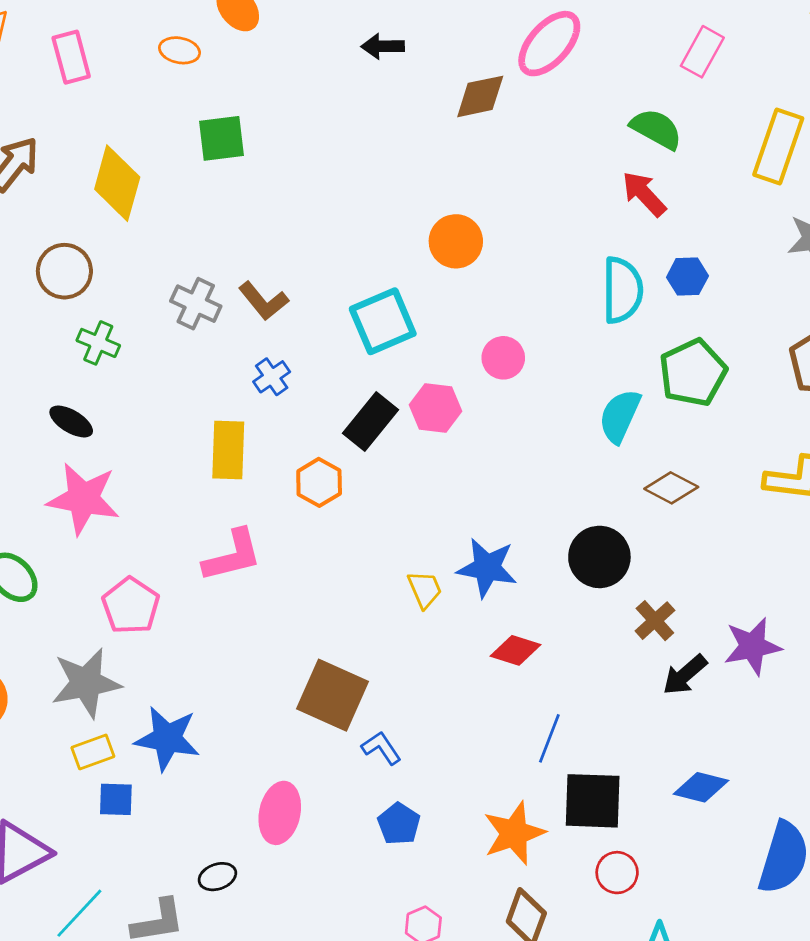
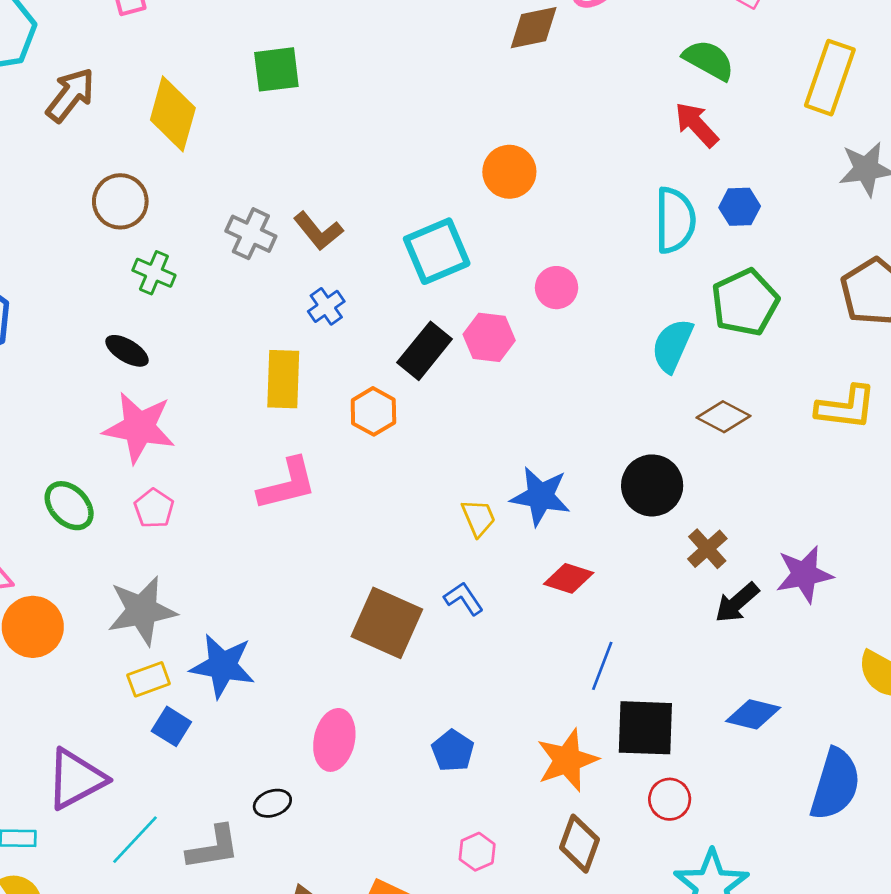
pink pentagon: (131, 606) -> (154, 508), moved, size x0.7
blue L-shape: (381, 748) -> (464, 599), moved
blue square: (116, 799) -> (171, 726), turned 30

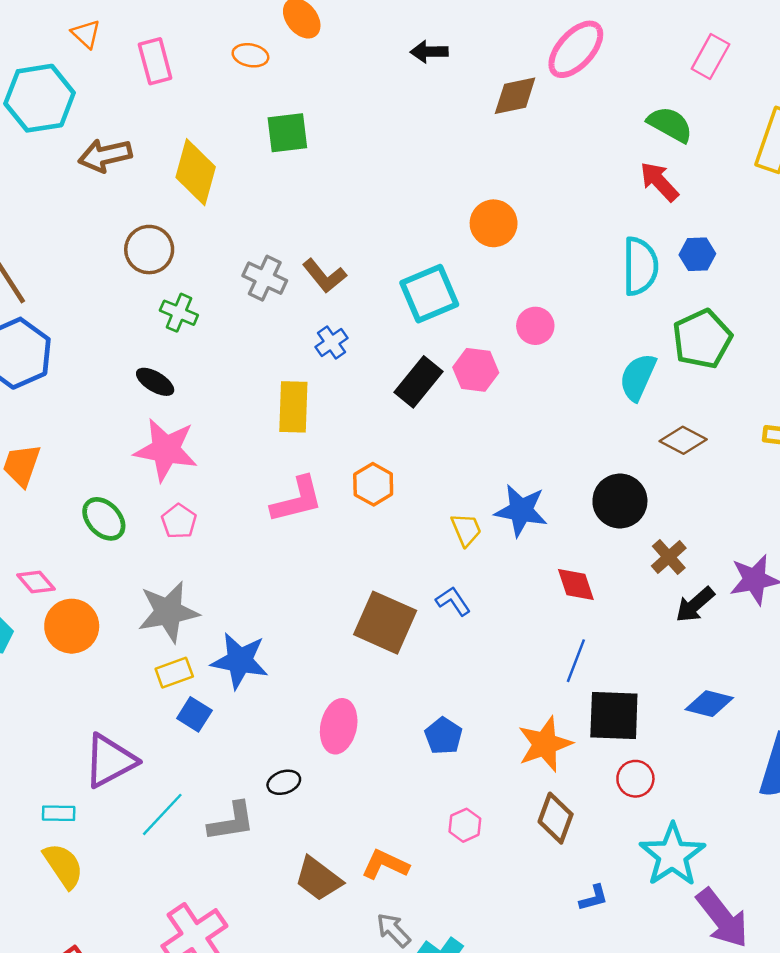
brown arrow: (70, 95) -> (105, 155), turned -141
orange hexagon: (373, 411) -> (373, 484), moved
red diamond: (569, 578) -> (576, 584), moved, turned 54

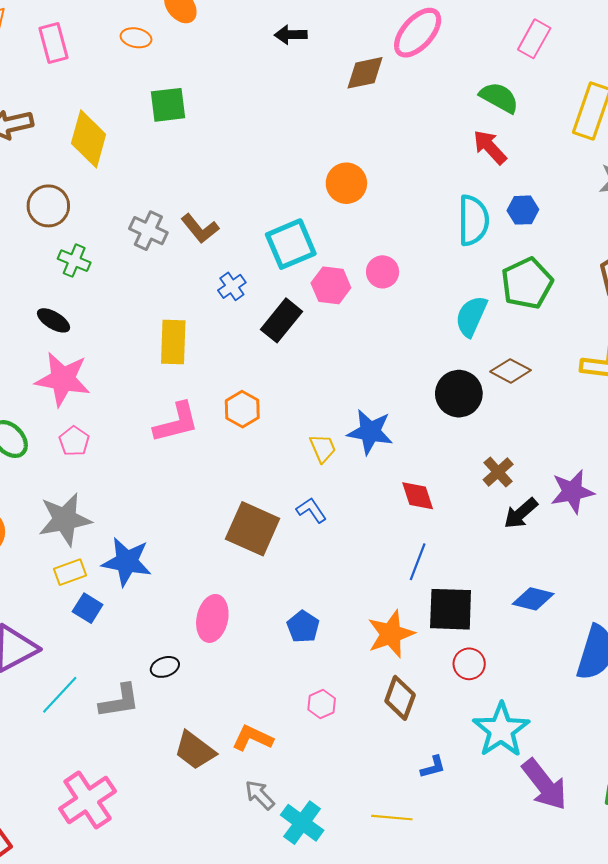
blue cross: (331, 342) -> (232, 286), moved
pink hexagon: (476, 370) -> (331, 285), moved
black circle: (620, 501) -> (459, 394), moved

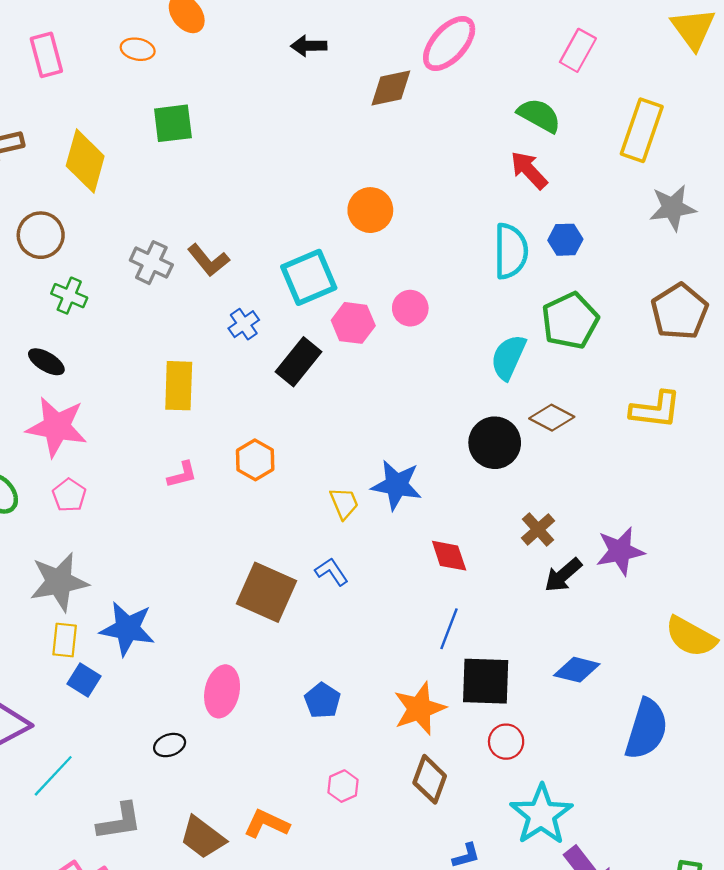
pink L-shape: (176, 423) -> (182, 475), size x0.6
yellow rectangle: (70, 572) -> (65, 640), turned -64
gray L-shape: (120, 701) -> (119, 821), moved

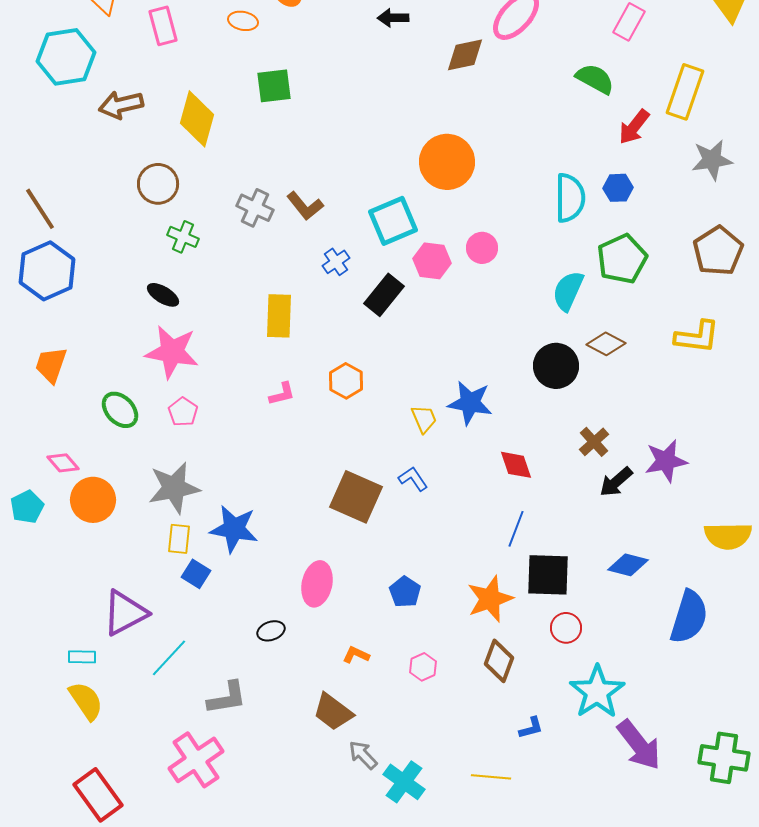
red arrow: (529, 170) -> (634, 127), moved, turned -99
orange circle: (370, 210) -> (447, 162), size x1.4
yellow semicircle: (691, 637) -> (728, 536), turned -30
orange L-shape: (267, 824) -> (356, 655), moved, size x0.7
brown trapezoid: (203, 837) -> (333, 712), moved

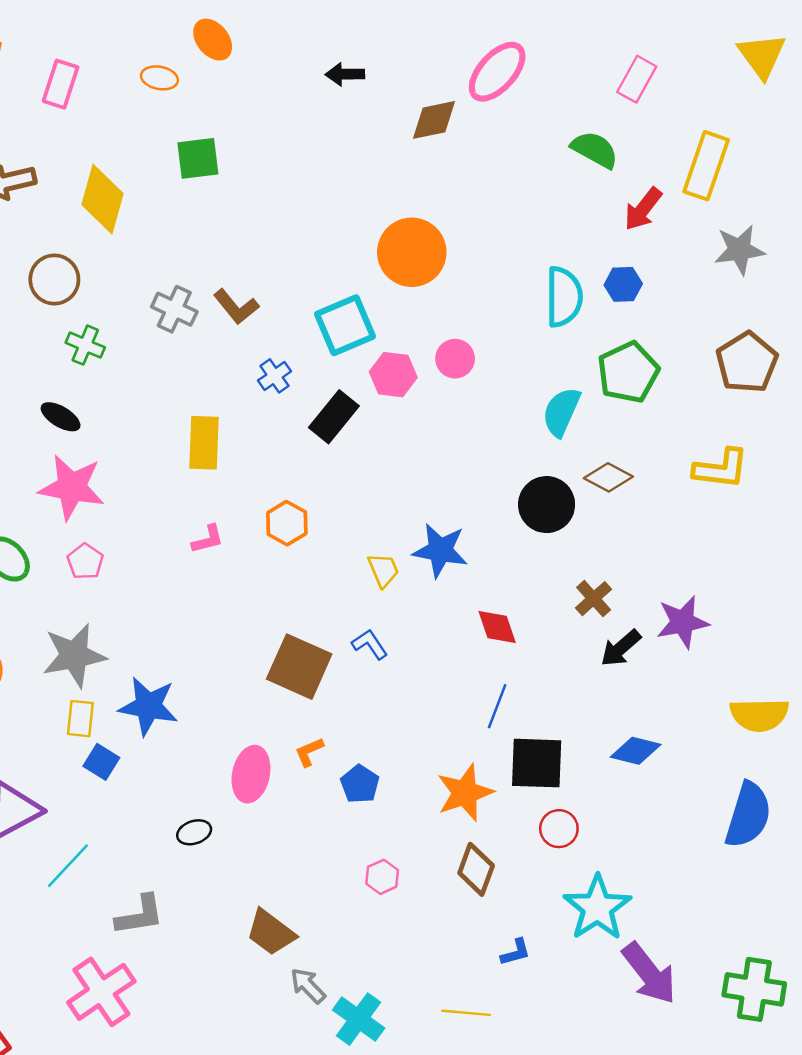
pink rectangle: (163, 26) -> (61, 84), turned 33
blue semicircle: (689, 617) -> (748, 815), moved
orange L-shape: (356, 655) -> (309, 752), moved, turned -48

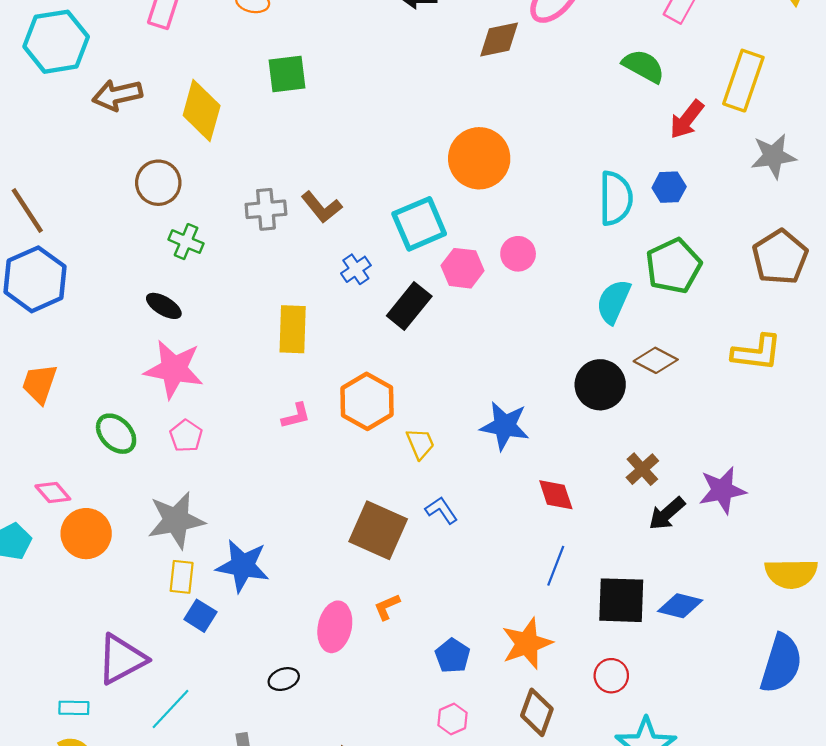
gray cross: (174, 309) -> (266, 209), turned -30
orange hexagon: (287, 523) -> (367, 401), size x1.4
yellow trapezoid: (383, 570) -> (420, 444), moved
black square: (537, 763) -> (621, 600), moved
blue pentagon: (360, 784) -> (453, 656), moved

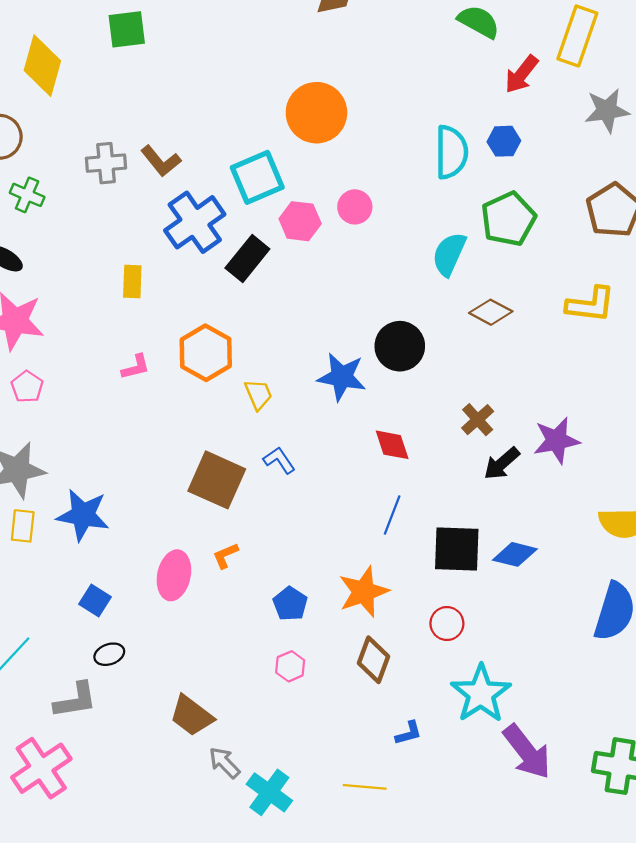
blue cross: (356, 269) -> (195, 222), size x2.0
yellow rectangle: (293, 329) -> (132, 282), size x0.7
black circle: (600, 385) -> (400, 346), moved
blue square: (200, 616) -> (95, 600), moved
black ellipse: (284, 679) -> (109, 654), moved

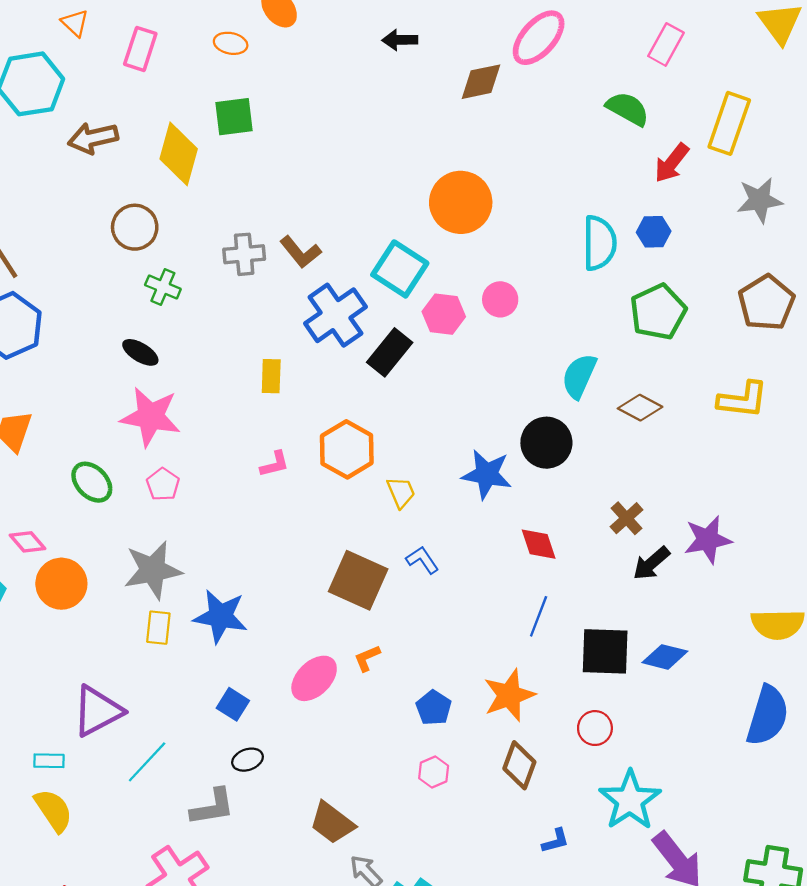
green square: (127, 29) -> (234, 117), moved
cyan square: (257, 177) -> (400, 269), turned -34
cyan semicircle: (449, 254) -> (579, 376), moved
pink ellipse: (174, 575) -> (314, 678), turned 33

